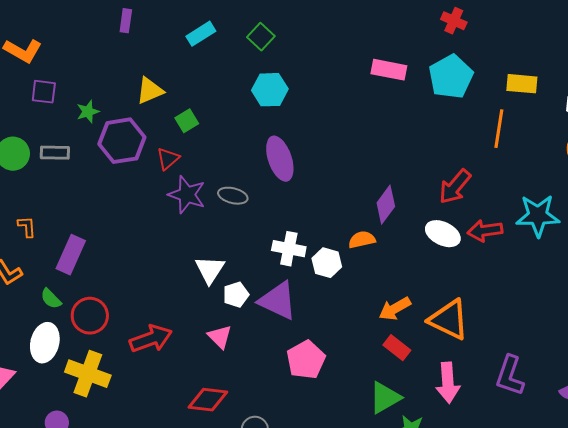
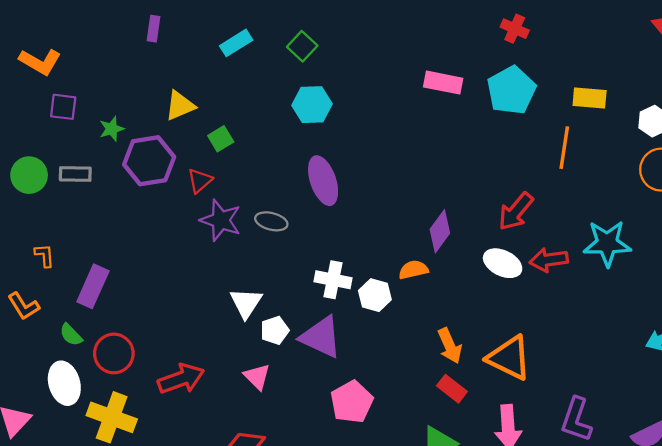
orange arrow: (395, 309) -> (450, 346), turned -84
white ellipse: (45, 343) -> (64, 383), turned -30

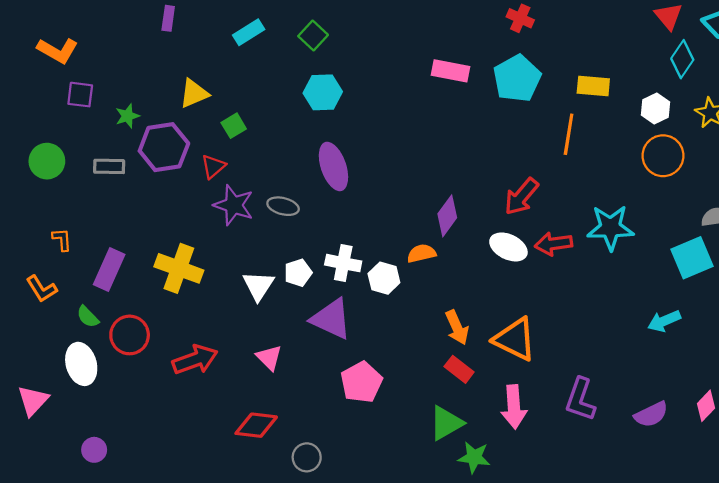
gray rectangle: (75, 174) -> (109, 166), moved
white pentagon: (275, 330) -> (298, 273), moved
yellow cross: (112, 417) -> (179, 268), moved

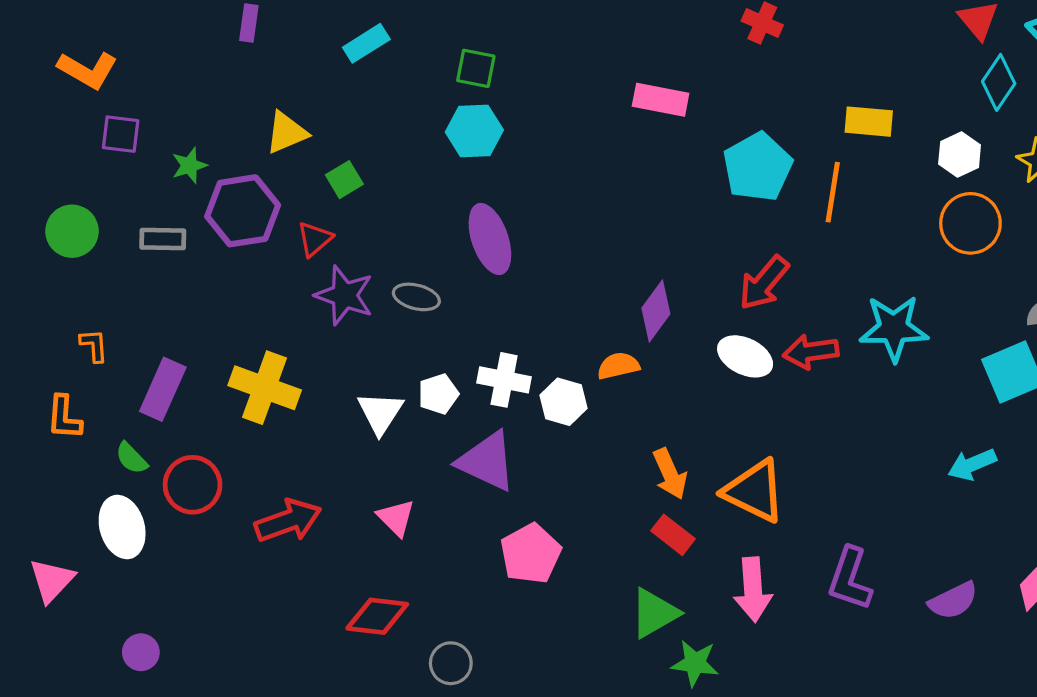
green square: (313, 36) -> (476, 68), moved, turned -32
cyan pentagon: (517, 78) -> (758, 167), moved
orange L-shape: (42, 289) -> (64, 417), turned 36

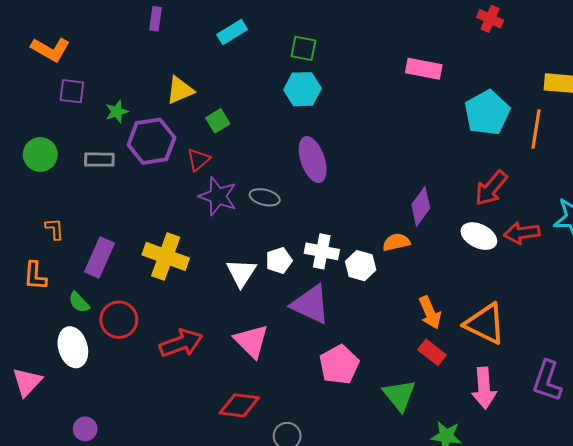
pink triangle: (396, 518) -> (251, 341), size x1.4
green triangle: (654, 613) -> (399, 395), moved, turned -39

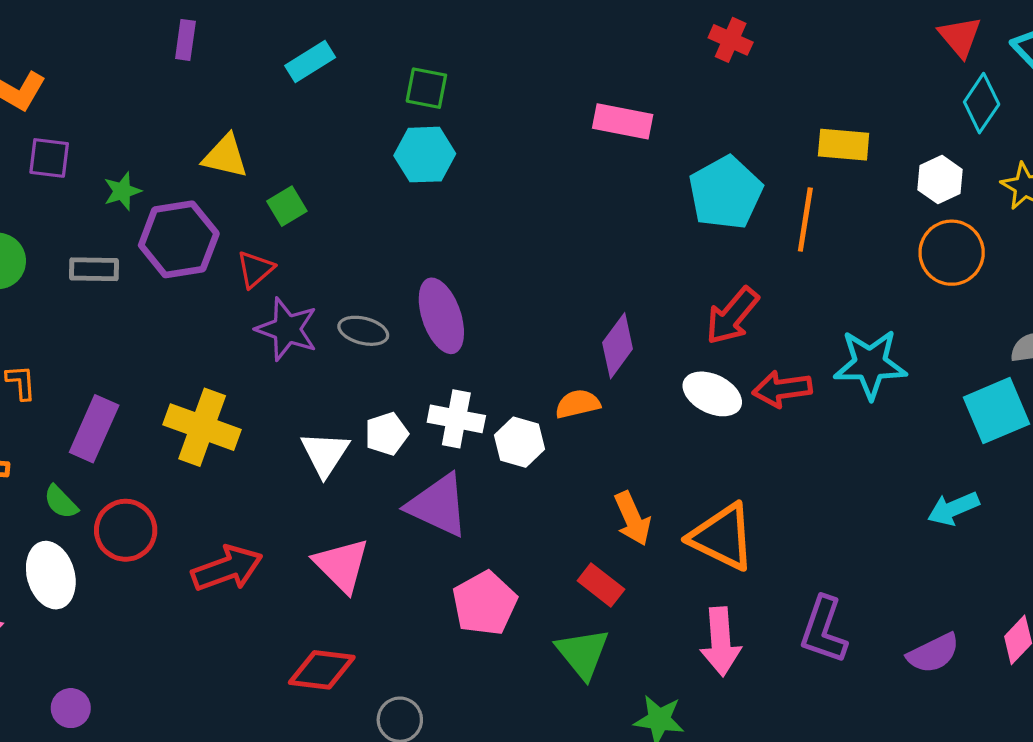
yellow triangle: (180, 90) -> (225, 156), turned 36
purple ellipse: (313, 160) -> (441, 316), moved
red rectangle: (432, 352) -> (601, 585), moved

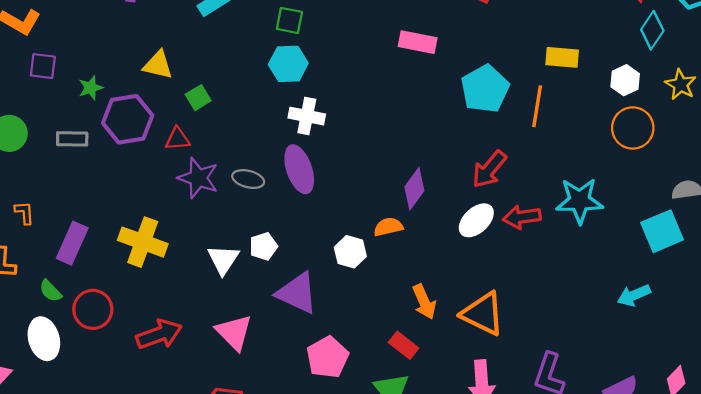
red triangle: (255, 269) -> (178, 139), turned 36
white ellipse: (712, 394) -> (476, 220), turned -69
white cross: (456, 419) -> (307, 116), moved

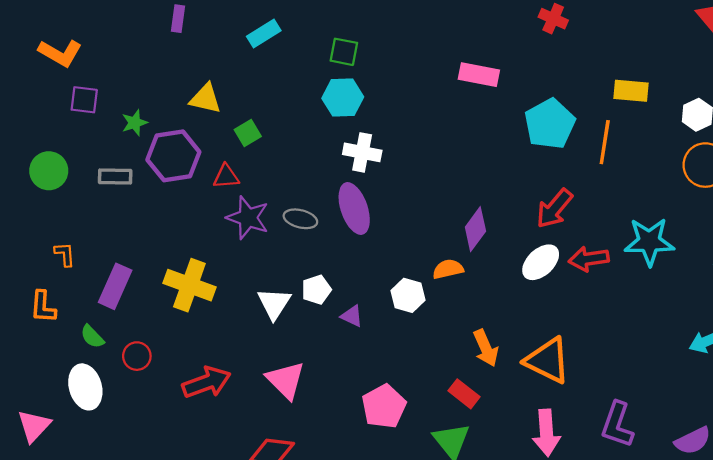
purple triangle: (297, 293) -> (352, 316), moved, size x0.5
red circle: (93, 309) -> (137, 356), size x0.7

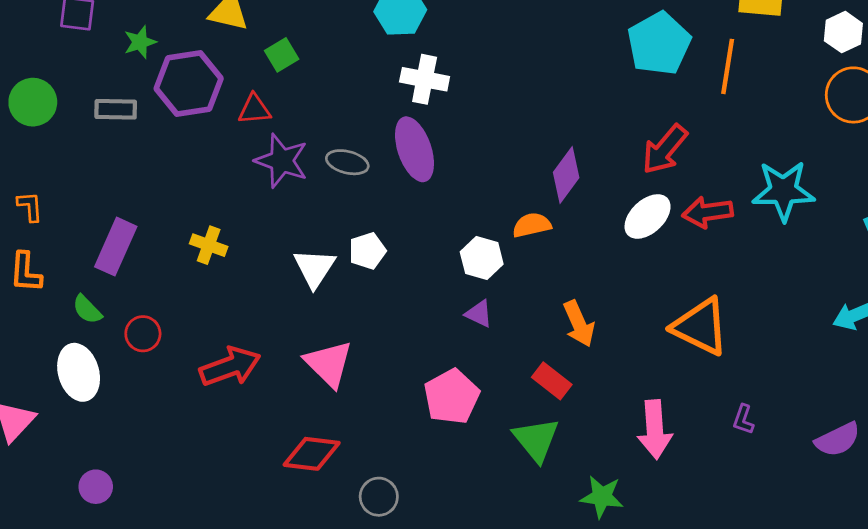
orange L-shape: (65, 254) -> (30, 206), moved
yellow cross: (189, 285) -> (209, 245), size x0.6
purple triangle: (352, 316) -> (479, 314), moved
orange triangle: (547, 361) -> (700, 327), moved
purple L-shape: (617, 425) -> (743, 419), size x0.5

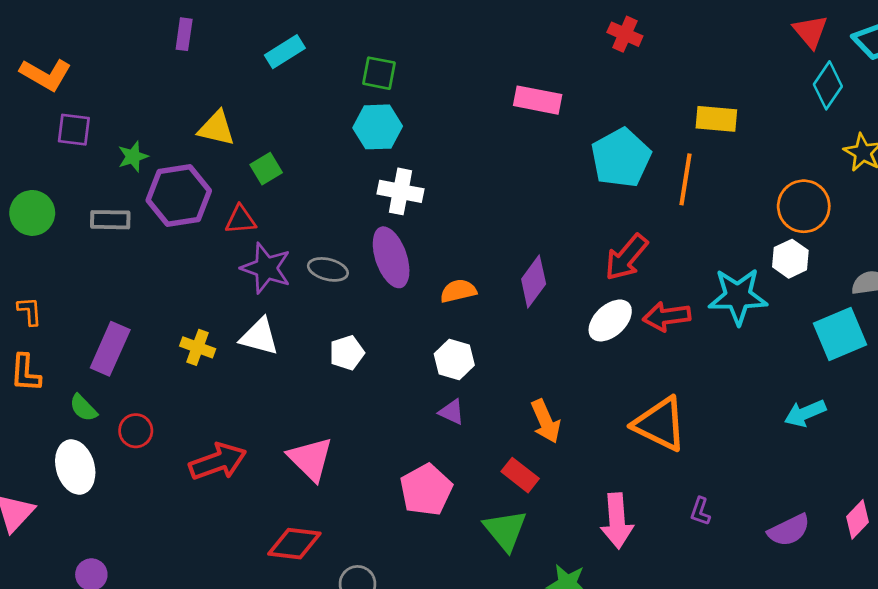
white hexagon: (843, 32) -> (790, 259), moved
orange semicircle: (532, 225) -> (458, 291), moved
white triangle: (314, 268) -> (259, 337), moved, turned -48

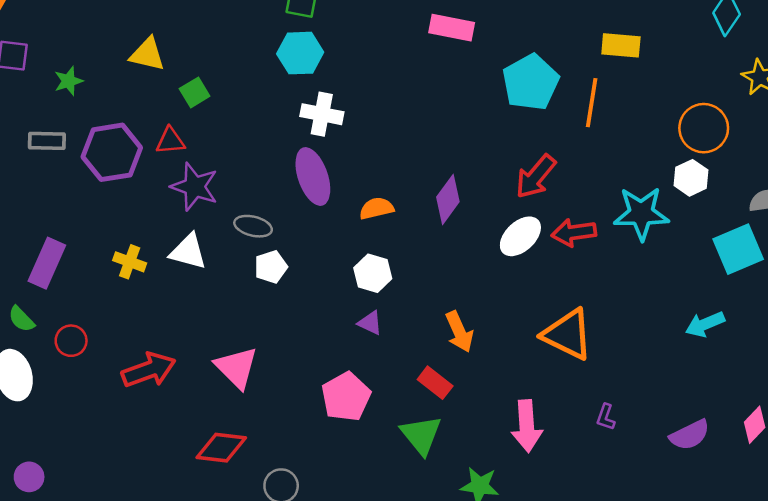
purple hexagon: (179, 195) -> (112, 152), moved
gray ellipse: (328, 269) -> (253, 226), moved

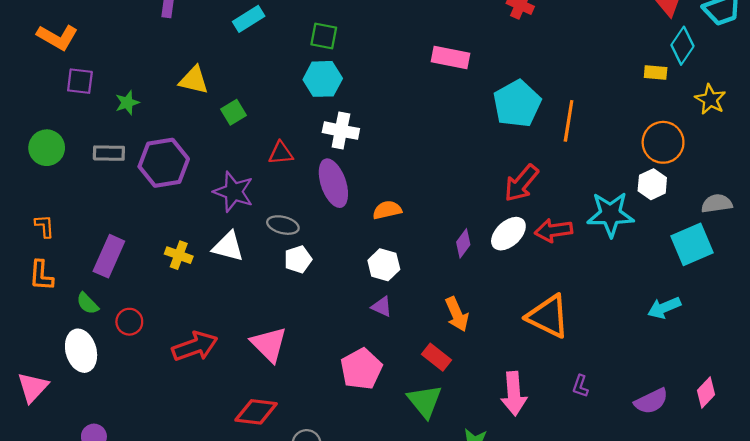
yellow rectangle: (621, 45) -> (656, 73), moved, size x0.7
red triangle: (170, 141) -> (281, 153), moved
purple diamond: (448, 199) -> (463, 243), moved, size x0.7

